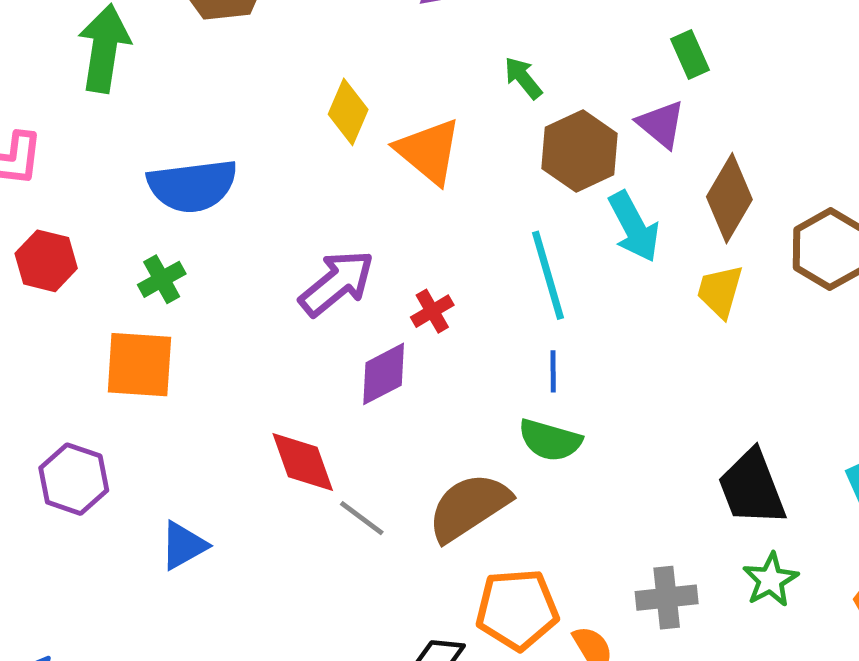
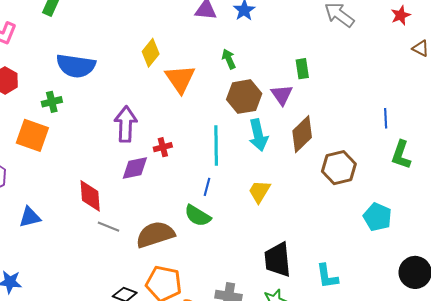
purple arrow: (337, 283) -> (126, 124), turned -64
yellow trapezoid: (720, 291) -> (259, 191), moved
gray line: (362, 518) -> (109, 227), turned -30

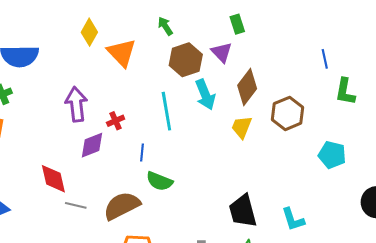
blue line: (207, 187) -> (142, 152), moved
yellow trapezoid: (259, 191) -> (242, 127), moved

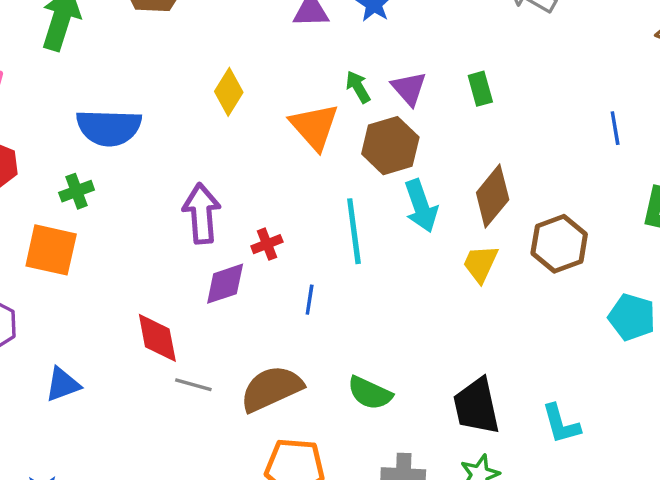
purple triangle: (222, 52) -> (409, 88), moved
orange triangle: (122, 53) -> (314, 127), moved
blue line: (325, 59) -> (615, 128), moved
green semicircle: (159, 181) -> (370, 393), moved

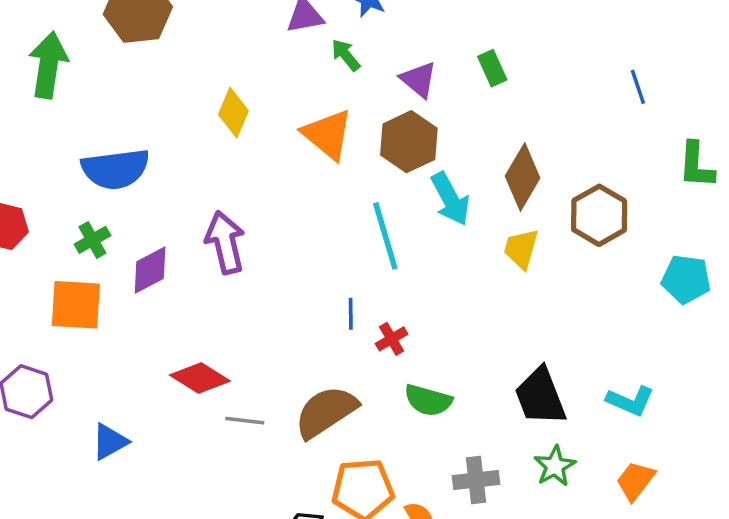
green arrow: (358, 87) -> (346, 55), moved
red cross: (267, 244) -> (392, 339), moved
purple diamond: (225, 284) -> (150, 270), moved
red diamond: (157, 338) -> (200, 378), turned -38
cyan L-shape: (561, 424) -> (630, 401), turned -42

